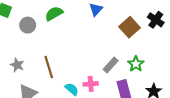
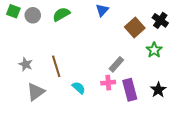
gray circle: (28, 25) -> (33, 15), moved
green star: (136, 64) -> (154, 50), moved
pink cross: (91, 84) -> (108, 83), moved

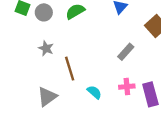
gray star: (26, 64) -> (46, 48), moved
gray rectangle: (116, 64) -> (126, 52), moved

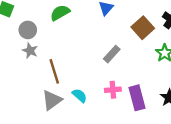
gray circle: (44, 12) -> (28, 30), moved
gray triangle: (47, 97) -> (52, 100), moved

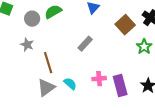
gray circle: (28, 30) -> (32, 19), moved
gray rectangle: (112, 54) -> (85, 44), moved

